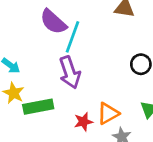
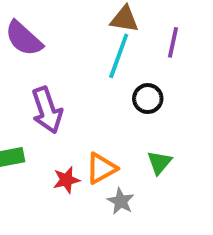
cyan line: (72, 37) -> (119, 56), moved

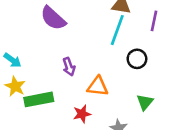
purple arrow: (47, 110) -> (69, 67), size x0.6
orange triangle: (101, 168) -> (98, 86), moved, turned 35

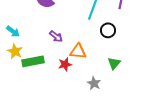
purple arrow: (69, 67) -> (56, 36), turned -32
red star: (82, 114) -> (65, 64), moved

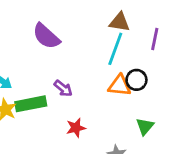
orange triangle: (78, 51) -> (120, 86), moved
green rectangle: (33, 61) -> (31, 104), moved

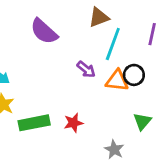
brown triangle: (120, 22) -> (99, 17), moved, turned -30
purple arrow: (63, 88) -> (86, 69), moved
green rectangle: (31, 104) -> (34, 123), moved

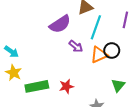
purple semicircle: (44, 31) -> (60, 24), moved, turned -75
orange triangle: (117, 81) -> (99, 55), turned -30

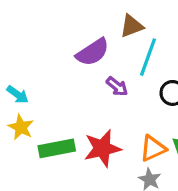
orange triangle: (99, 55) -> (153, 148), moved
red star: (66, 86) -> (102, 148), size x1.6

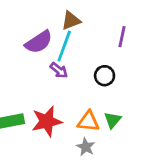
cyan line: (148, 57) -> (64, 46), moved
orange triangle: (153, 148) -> (88, 121), turned 30

